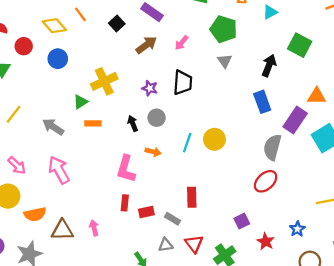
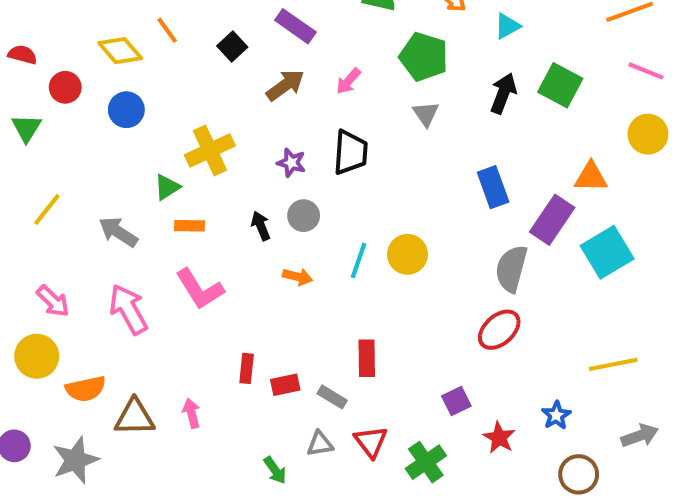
black arrow: (269, 65) -> (503, 93), moved
pink L-shape: (126, 169) -> (200, 289), moved, turned -48

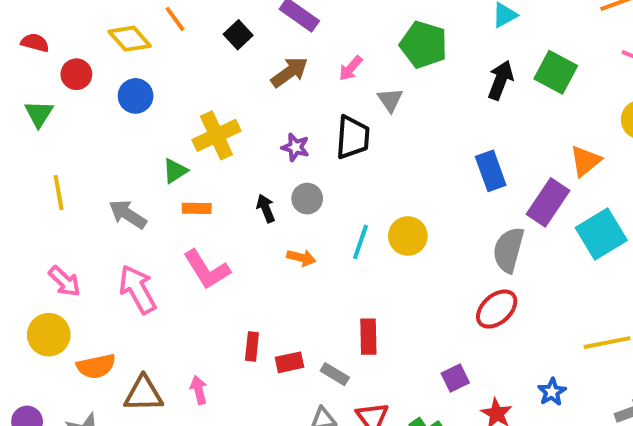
gray triangle: (426, 114) -> (390, 100), moved
orange triangle: (591, 177) -> (585, 161), turned -40
yellow line: (47, 210) -> (59, 193), turned -48

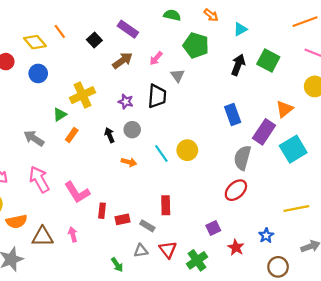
orange rectangle: (197, 208) -> (72, 135), turned -56
cyan line: (360, 242) -> (161, 153), turned -54
pink L-shape: (207, 270) -> (77, 192), moved

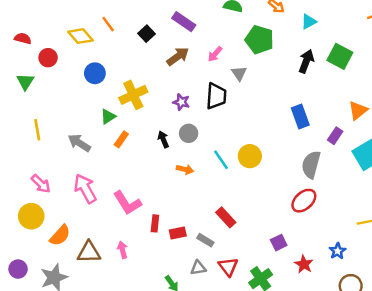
blue circle: (38, 73) -> (95, 73), moved
purple rectangle: (264, 132) -> (335, 136), size x0.6
red rectangle: (166, 205) -> (226, 217), turned -42
orange semicircle: (17, 221) -> (60, 235), turned -36

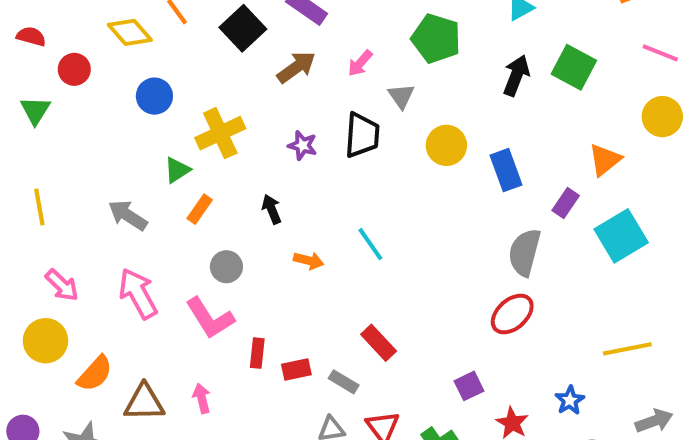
black square: (147, 34) -> (243, 28), size x1.5
yellow line: (37, 130) -> (39, 207), moved
gray circle: (189, 133) -> (226, 267), moved
yellow circle: (250, 156) -> (446, 145), moved

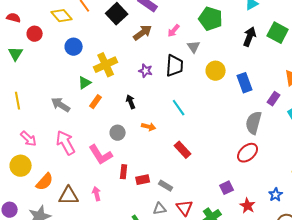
cyan line: (370, 244) -> (179, 108), moved
gray circle: (226, 267) -> (118, 133), moved
red rectangle: (379, 343) -> (183, 150), moved

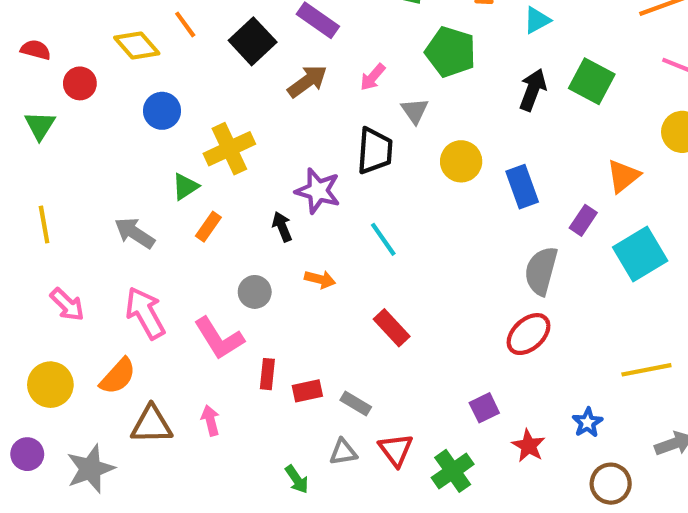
purple star: (146, 71) -> (318, 191), moved, size x1.5
yellow circle: (21, 166) -> (50, 385), moved
orange semicircle: (45, 182) -> (118, 376), moved

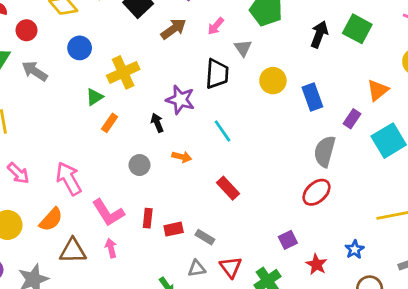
gray arrow: (135, 233) -> (35, 71), moved
pink L-shape: (219, 338) -> (108, 213), moved

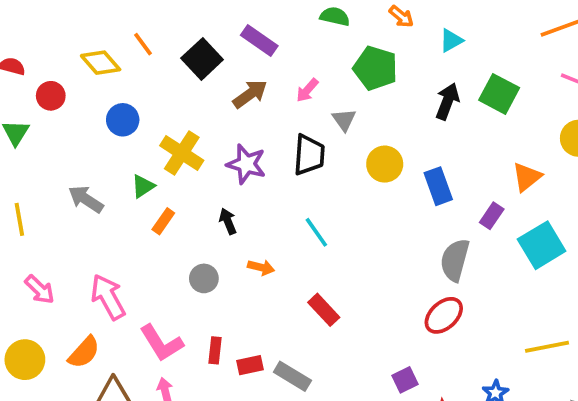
gray arrow: (35, 71) -> (86, 199), moved
yellow cross: (123, 72) -> (182, 153), turned -32
purple star: (180, 100) -> (246, 164), moved
gray rectangle: (205, 237) -> (292, 376), size x1.4

